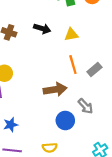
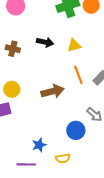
brown arrow: (55, 90) -> (52, 91), moved
blue star: (11, 125) -> (39, 145), moved

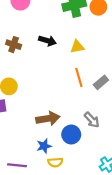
brown arrow: (52, 91) -> (48, 119), moved
blue star: (39, 145) -> (44, 146), moved

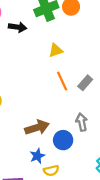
black arrow: (47, 41) -> (18, 27), moved
gray arrow: (92, 120) -> (82, 122), turned -140

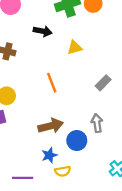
black arrow: (18, 27) -> (43, 31), moved
orange line: (62, 81) -> (52, 83), moved

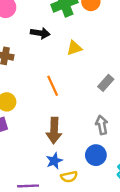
brown arrow: (51, 126) -> (54, 130), turned 110
blue circle: (77, 140) -> (96, 155), moved

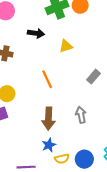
gray arrow: (102, 125) -> (81, 115), moved
blue circle: (96, 155) -> (84, 159), moved

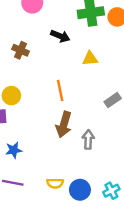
brown arrow: (49, 118) -> (64, 125), moved
blue star: (49, 145) -> (14, 150), moved

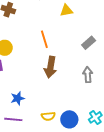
gray arrow: (88, 140) -> (88, 75), moved
blue star: (14, 150) -> (18, 98), moved

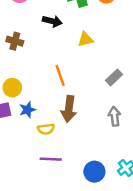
blue star: (18, 98) -> (27, 110), moved
yellow semicircle: (48, 116) -> (46, 129), moved
purple line: (13, 119) -> (51, 159), moved

